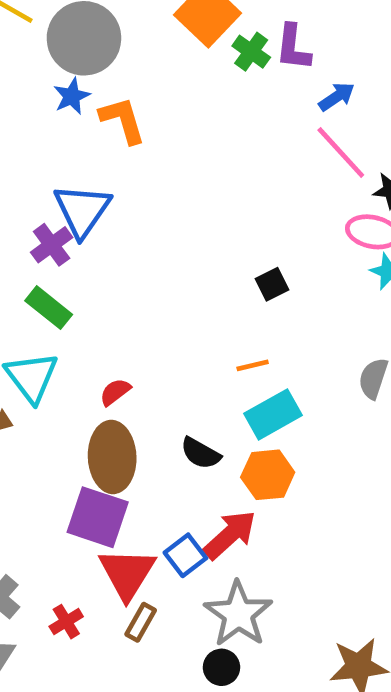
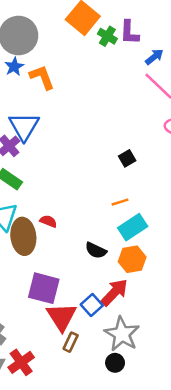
red semicircle: (115, 392) -> (48, 221), turned 63
brown ellipse: (112, 457) -> (23, 236), moved
red cross: (66, 622) -> (21, 362), moved, size x1.5

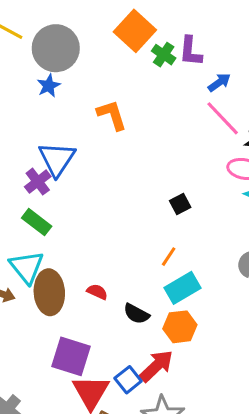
orange L-shape: (42, 77) -> (112, 115), moved
orange line: (120, 202) -> (169, 257), turned -42
red semicircle: (48, 221) -> (97, 292), moved

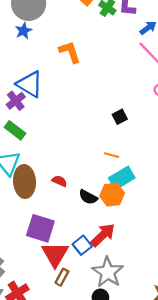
blue triangle: (57, 159) -> (30, 84), turned -32
orange line: (169, 257) -> (112, 155), turned 72
orange hexagon: (180, 327) -> (112, 195), moved

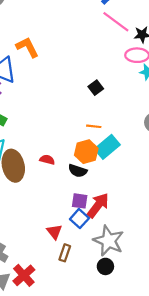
orange L-shape: (70, 52) -> (27, 47), moved
orange hexagon: (112, 195) -> (86, 152), moved
purple square: (40, 228) -> (80, 201), moved, size x0.6
red triangle: (55, 254) -> (54, 232), size x0.6

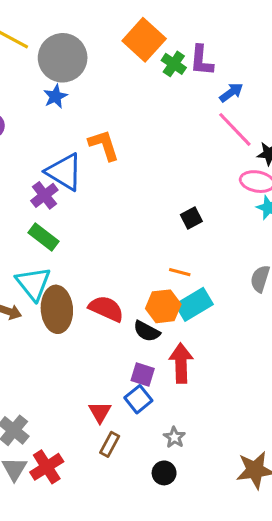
red semicircle: (47, 160) -> (106, 309), size x1.6
red arrow: (98, 205) -> (181, 363), moved, turned -48
gray star: (109, 241) -> (174, 437), size x0.5

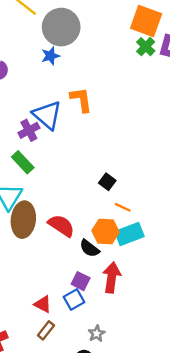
orange square: (144, 40) -> (146, 21), moved, turned -32
black square: (191, 218) -> (107, 182), moved, turned -35
red triangle: (100, 412) -> (43, 304), turned -42

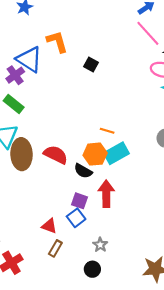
black square: (107, 182) -> (91, 64), moved

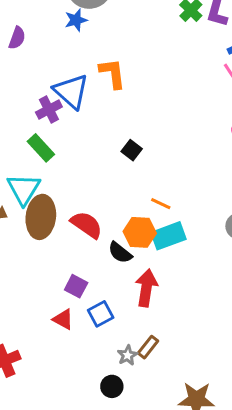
black square: (91, 64) -> (132, 150), moved
purple square: (79, 201) -> (76, 286), moved
brown rectangle: (55, 248) -> (148, 347), moved

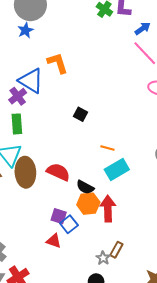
green rectangle: (41, 148) -> (17, 124), turned 48
orange hexagon: (140, 232) -> (88, 204), moved
blue square: (101, 314) -> (69, 224), moved

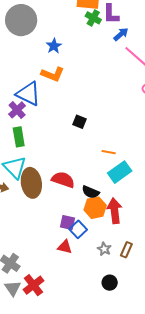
blue arrow: (143, 29) -> (121, 34), moved
blue star: (25, 30) -> (54, 46), moved
orange L-shape: (58, 63) -> (53, 74), turned 135
gray star: (103, 258) -> (104, 249), moved

